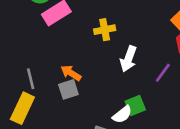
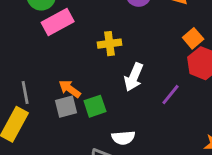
green square: (135, 106) -> (95, 106), moved
white semicircle: (122, 115) -> (123, 138), turned 30

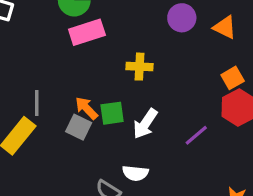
white arrow: (134, 77) -> (145, 124), moved
green square: (95, 106) -> (112, 113), moved
gray square: (66, 107) -> (79, 127), turned 30

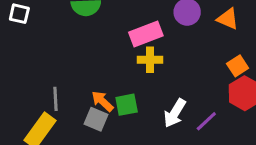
pink rectangle: (87, 32) -> (146, 34), moved
white arrow: (145, 124) -> (175, 113), moved

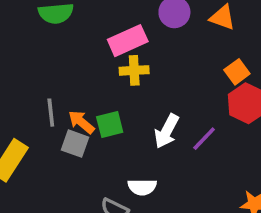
gray line: (56, 99) -> (51, 113), moved

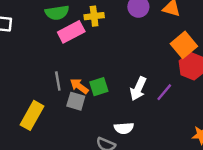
pink rectangle: (128, 41) -> (71, 32), moved
yellow cross: (134, 70) -> (94, 16), moved
orange square: (237, 72) -> (184, 45), size x1.5

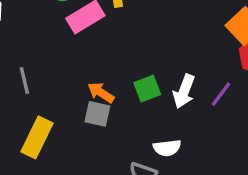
gray line: (58, 81) -> (24, 80), moved
green square: (99, 87) -> (147, 89), moved

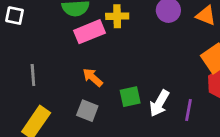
orange arrow: (101, 93) -> (93, 77), moved
purple line: (221, 94) -> (188, 110), turned -35

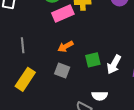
orange arrow: (93, 77) -> (66, 46), turned -70

